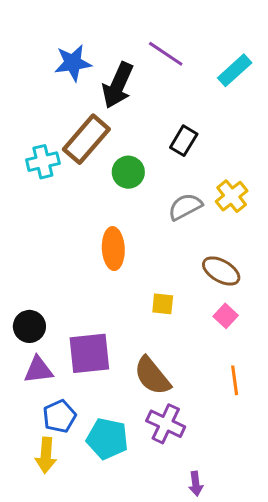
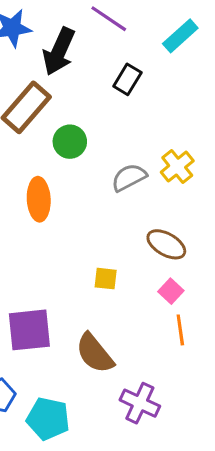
black rectangle: (184, 141) -> (127, 79), moved
orange ellipse: (113, 249) -> (39, 199), moved
orange line: (235, 380) -> (180, 330), moved
purple cross: (166, 424) -> (140, 403), moved

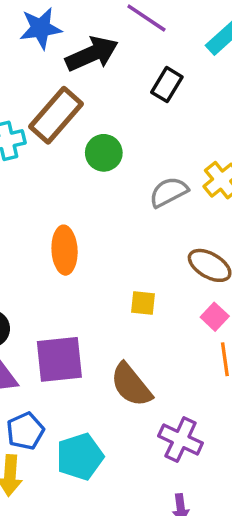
black arrow: (59, 51) -> (92, 54), turned -138
orange ellipse: (39, 199) -> (65, 250), moved
cyan pentagon: (48, 419) -> (80, 457), turned -30

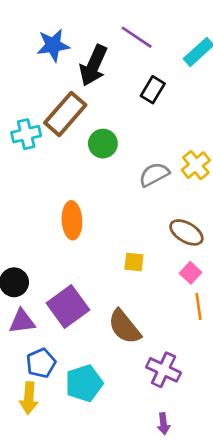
black arrow: (92, 54) -> (93, 65), turned 138
purple square: (59, 359) -> (68, 307), turned -30

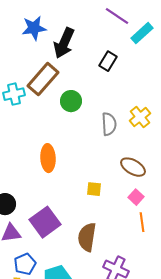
purple line: (137, 37) -> (117, 16), moved
gray semicircle: (154, 175) -> (109, 124), turned 115
brown semicircle: (124, 327) -> (87, 237), turned 48

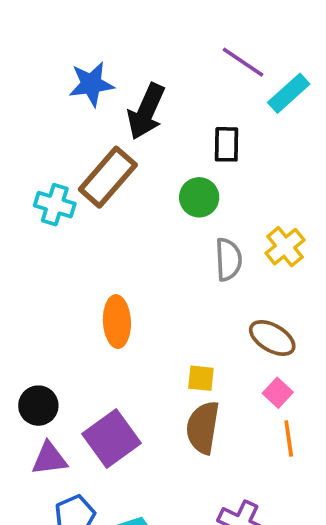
black rectangle: (108, 61) -> (227, 144), turned -30
cyan cross: (14, 94) -> (55, 205), turned 30
green circle: (71, 101) -> (199, 197), moved
brown semicircle: (87, 237) -> (203, 428), moved

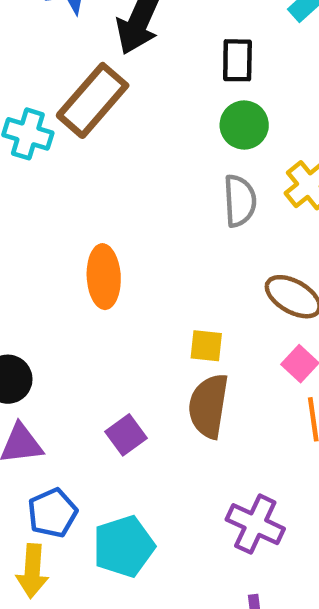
green circle: (199, 197) -> (244, 125), moved
purple square: (111, 438) -> (126, 435), moved, size x0.6

